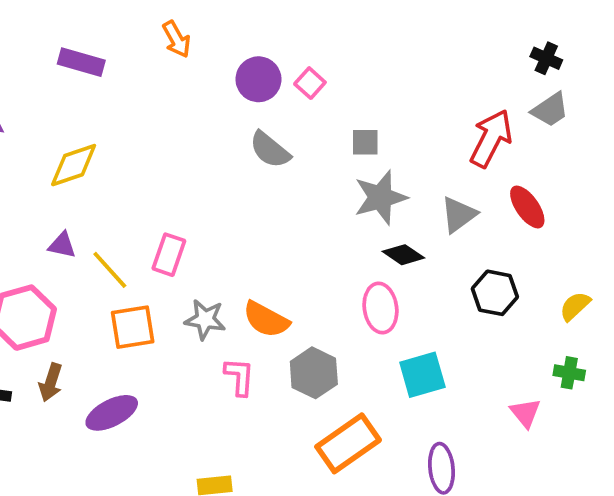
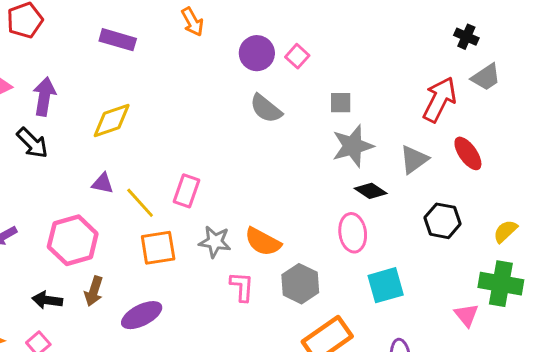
black cross: (546, 58) -> (466, 37), moved
green cross: (569, 373) -> (501, 284), size x1.8

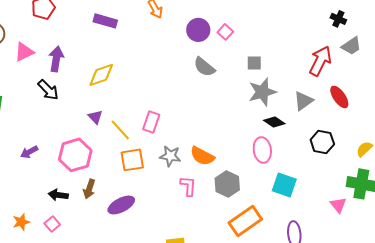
purple triangle: (103, 183) -> (95, 117), turned 35
cyan square: (386, 285) -> (284, 185), turned 35

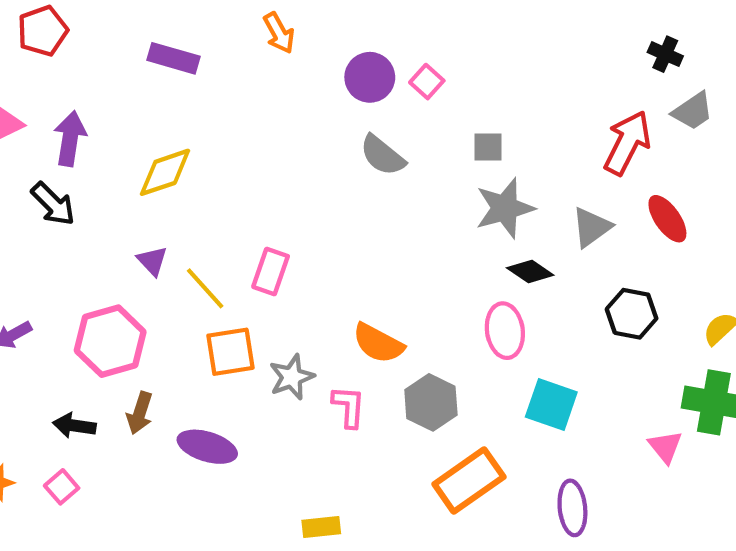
gray star: (170, 156) -> (292, 377), moved, turned -30
purple ellipse: (121, 205) -> (207, 447), turned 44

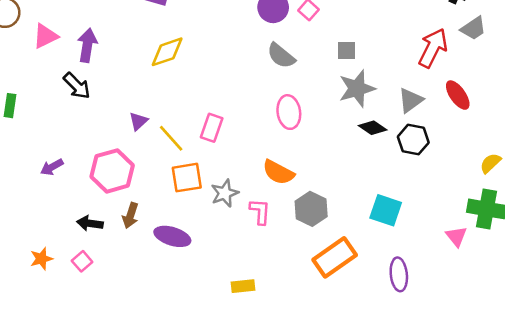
yellow diamond: (165, 172) -> (167, 52), moved
purple triangle: (152, 261) -> (138, 121), turned 30
black hexagon: (632, 314) -> (413, 140), moved
pink ellipse: (505, 331) -> (289, 112), moved

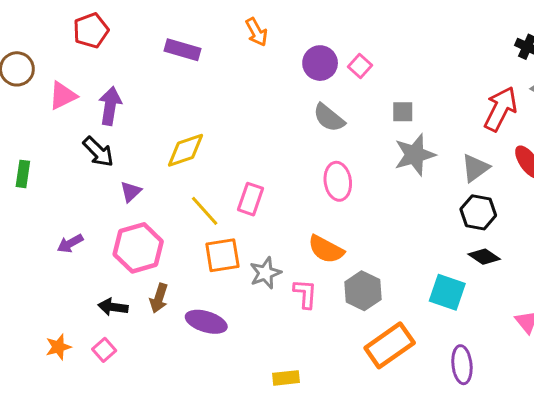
yellow diamond: (167, 52) -> (185, 150), moved
purple triangle: (138, 121) -> (131, 192), moved
black diamond: (373, 128) -> (484, 257), moved

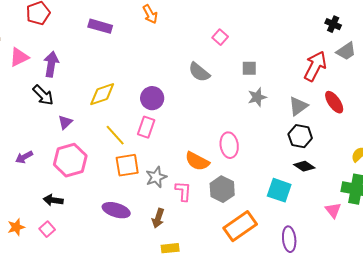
purple circle: (320, 63) -> (152, 98), moved
gray star: (415, 155) -> (257, 97), size x0.7
pink ellipse: (338, 181) -> (229, 145), moved
brown arrow: (159, 298) -> (158, 218), moved

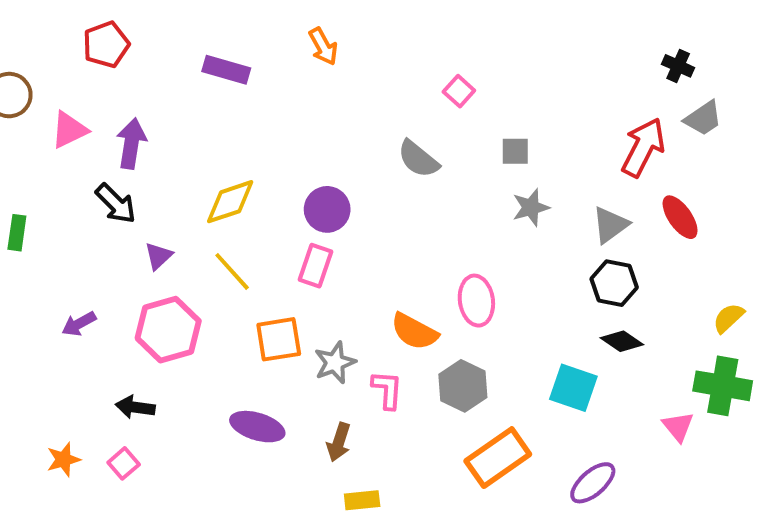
yellow line: (115, 135) -> (232, 271), moved
purple ellipse: (289, 239) -> (593, 483), turned 55

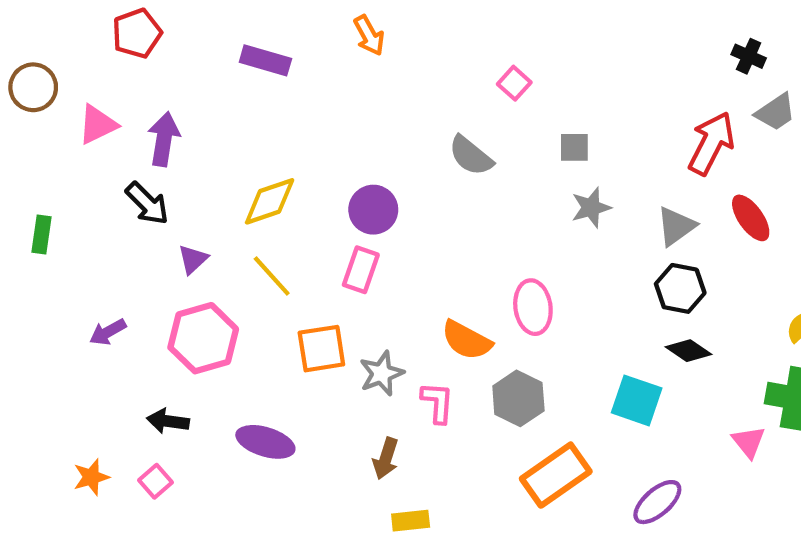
purple ellipse: (257, 427) -> (265, 442), moved

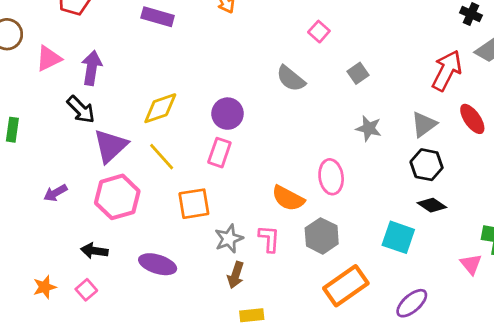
gray square: (574, 147) -> (358, 73), turned -35
gray star: (591, 208) -> (369, 128), moved, turned 30
purple triangle: (193, 259) -> (111, 146), size x1.8
gray star: (382, 373) -> (229, 239), moved

